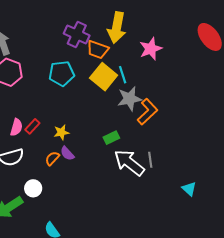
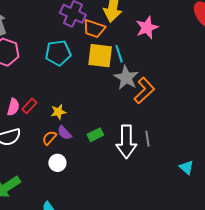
yellow square: (104, 77) -> (100, 56), turned -32
gray star: (129, 99) -> (126, 78), turned -30
green rectangle: (111, 138) -> (95, 135), moved
white arrow: (129, 163) -> (126, 142), turned -128
white circle: (33, 188) -> (57, 163), moved

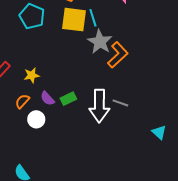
cyan pentagon: (58, 53) -> (32, 16), turned 30
purple semicircle: (64, 133) -> (47, 98), moved
gray line: (147, 139) -> (120, 103), turned -63
white circle: (57, 163) -> (36, 119), moved

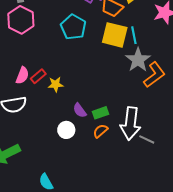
yellow star: (32, 75) -> (56, 84), moved
orange semicircle: (22, 101) -> (100, 131), moved
gray line: (120, 103) -> (147, 139), moved

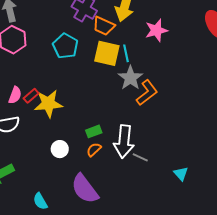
yellow star: (56, 84) -> (48, 104), size x1.8
purple semicircle: (80, 110) -> (85, 189), moved, size x2.0

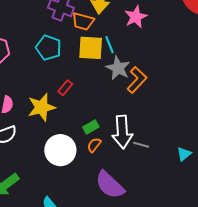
red rectangle: (31, 96) -> (65, 88), moved
white circle: (60, 149) -> (60, 150), size x1.8
cyan triangle: (181, 174) -> (184, 154), turned 42
purple semicircle: (85, 189) -> (110, 185), moved

